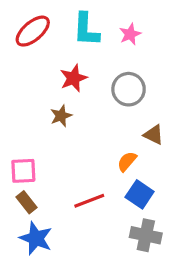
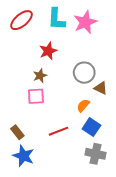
pink star: (130, 34) -> (85, 22), size x1.6
gray circle: (129, 89) -> (84, 73), moved
pink square: (23, 171) -> (36, 96), moved

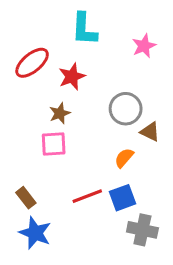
red ellipse: (21, 20) -> (32, 63), moved
pink star: (85, 22) -> (144, 46), moved, size x0.7
blue square: (91, 127) -> (123, 198), moved, turned 36

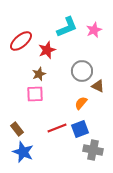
cyan L-shape: (84, 29) -> (67, 27), moved, turned -115

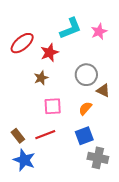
pink square: (35, 94) -> (53, 106), moved
red line: (57, 128) -> (45, 135), moved

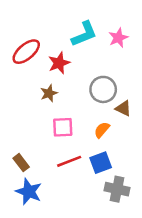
red line: (45, 135) -> (69, 161), moved

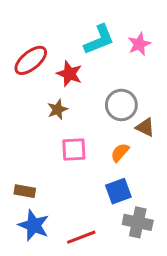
red star: (59, 63) -> (69, 74), turned -30
red line: (69, 161) -> (81, 237), moved
brown rectangle: (21, 163) -> (25, 191), turned -42

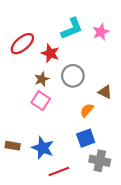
gray circle: (121, 105) -> (73, 76), moved
pink square: (74, 150) -> (41, 101), moved, turned 36
brown rectangle: (25, 191) -> (13, 146), moved
blue star: (34, 225) -> (43, 148), moved

